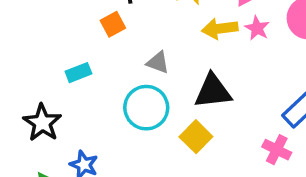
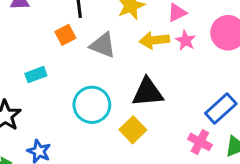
gray triangle: (158, 62) -> (103, 45), moved, size x1.4

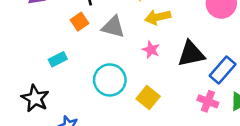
pink star: (185, 40) -> (151, 50), moved
black triangle: (148, 92) -> (191, 54), moved

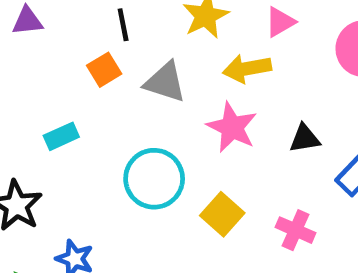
pink star: (151, 50) -> (232, 127), size x1.5
black triangle: (191, 54) -> (305, 139), size x0.6
pink cross: (208, 101) -> (296, 230), moved

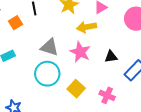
orange square: (104, 70) -> (16, 23), moved
gray triangle: (165, 82) -> (49, 47), moved

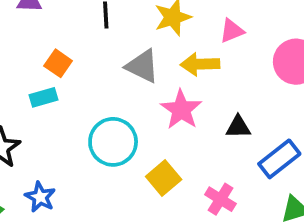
orange square: (16, 23) -> (58, 63), moved, turned -32
gray triangle: (49, 47) -> (142, 66), moved

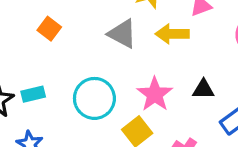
cyan rectangle: (44, 97) -> (33, 94), moved
pink star: (181, 110) -> (155, 94), moved

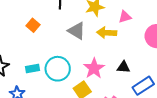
cyan rectangle: (33, 94) -> (32, 69), moved

